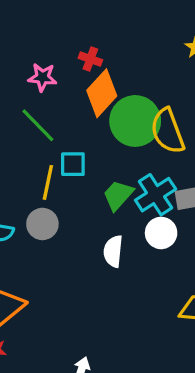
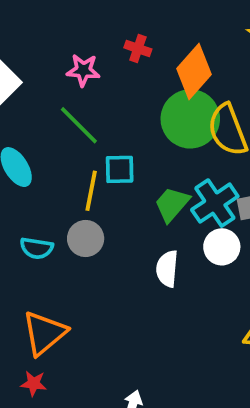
orange diamond: (102, 93) -> (194, 71), moved

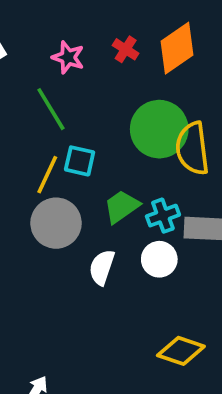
orange diamond: (194, 71) -> (177, 48), moved
cyan cross: (215, 203) -> (163, 216), size x0.7
gray circle: (86, 238) -> (56, 223), moved, size x1.4

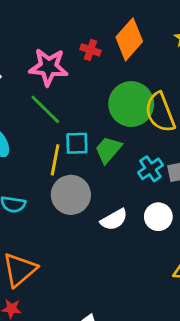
pink star: (68, 57) -> (48, 67), size x1.5
green trapezoid: (122, 207) -> (108, 150), moved
white circle: (159, 259) -> (158, 217), moved
white semicircle: (102, 267) -> (114, 220), turned -124

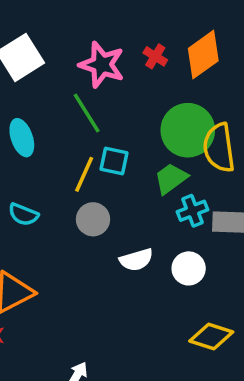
green trapezoid: (108, 150) -> (171, 179), moved
gray circle: (71, 195) -> (93, 219), size x0.7

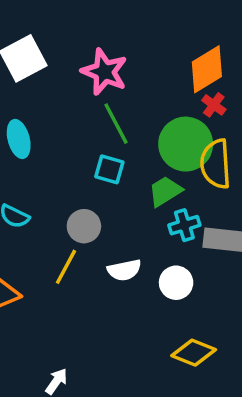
red cross: (155, 56) -> (214, 105), moved
green line: (87, 113) -> (116, 124), moved
yellow line: (84, 174) -> (66, 267), moved

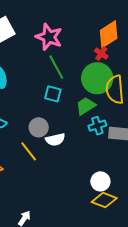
red cross: (214, 105) -> (101, 54), moved
yellow line: (66, 267) -> (29, 151), turned -65
white semicircle: (124, 270) -> (55, 140), moved
white circle: (176, 283) -> (100, 181), moved

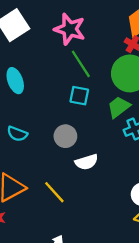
white semicircle: (55, 140) -> (87, 162), moved
yellow line: (29, 151) -> (54, 192), moved

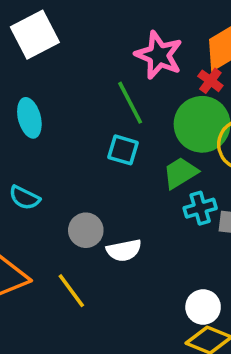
pink star: (70, 29) -> (159, 55), moved
gray circle: (65, 136) -> (86, 230), moved

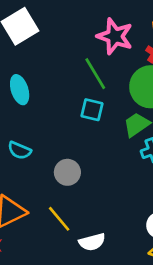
white semicircle: (124, 250) -> (92, 242), moved

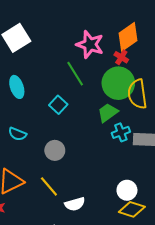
cyan square: (92, 110) -> (58, 105), moved, turned 30

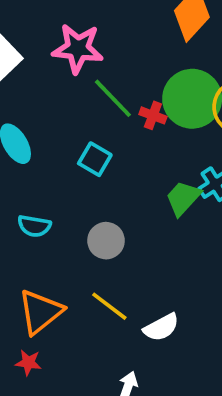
pink star: (90, 44) -> (78, 48), moved
red cross: (121, 57) -> (153, 115), moved
green trapezoid: (108, 113) -> (183, 198), moved

